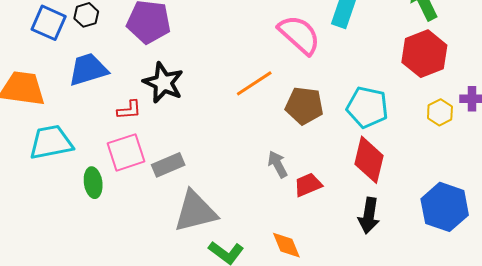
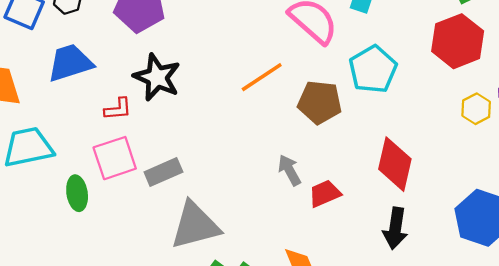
cyan pentagon: (367, 107) -> (373, 69), moved, turned 30

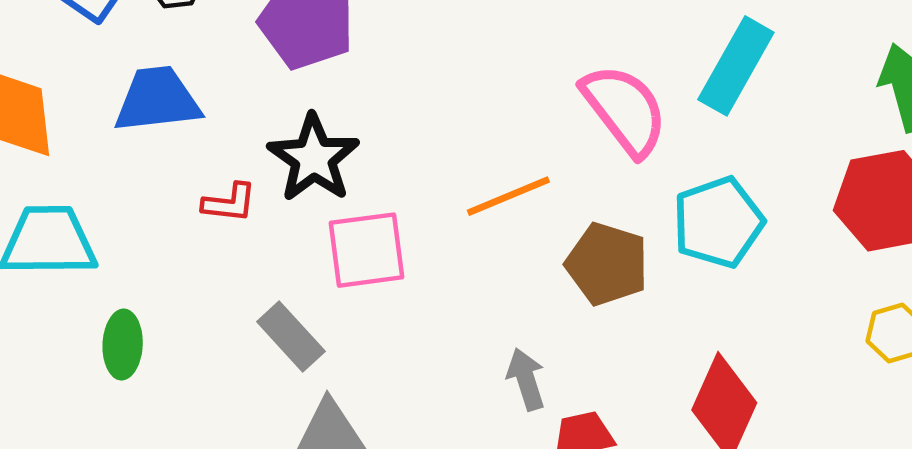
pink square: (115, 158) -> (366, 250), moved
gray rectangle: (163, 172) -> (291, 337), turned 60

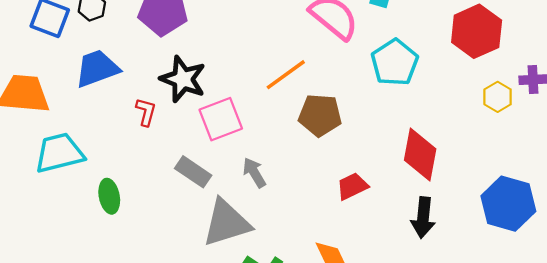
red L-shape: (229, 203) -> (146, 112), turned -68
brown pentagon: (607, 264) -> (320, 115), moved
gray arrow: (526, 379) -> (254, 173), moved

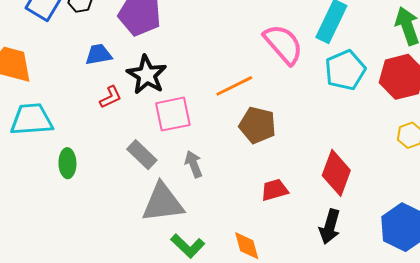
cyan pentagon: (395, 63) -> (345, 70), moved
blue trapezoid: (97, 69) -> (99, 55), moved, size x0.7
red L-shape: (146, 112) -> (111, 97), turned 40

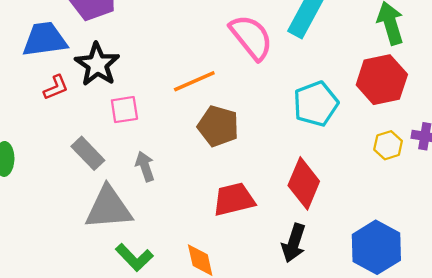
blue trapezoid: (99, 55) -> (45, 39), size x1.5
cyan pentagon: (345, 70) -> (316, 104), moved
pink square: (173, 114) -> (124, 110), size x0.7
red trapezoid: (274, 190) -> (234, 199), size x1.4

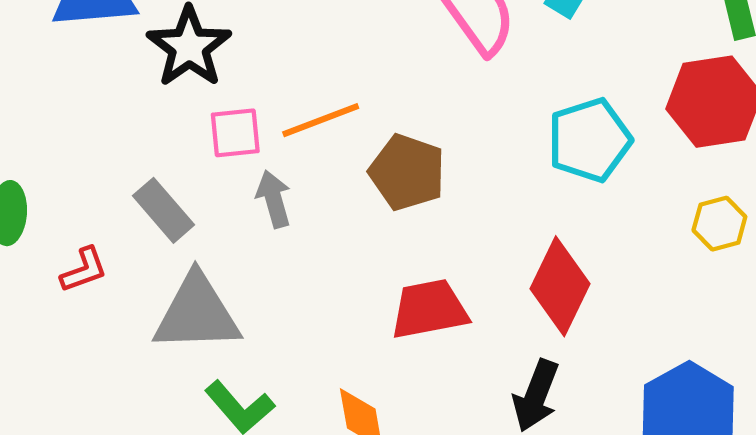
orange line: (194, 81) -> (321, 120), moved
red L-shape: (56, 87) -> (84, 270), moved
gray arrow: (145, 166) -> (274, 199), moved

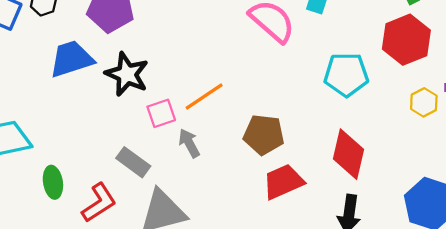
cyan pentagon: (589, 140) -> (346, 75), turned 30
brown pentagon: (407, 172) -> (264, 135), moved
red L-shape: (84, 270) -> (99, 203), size x1.5

